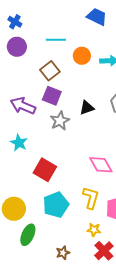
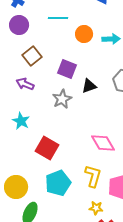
brown square: (50, 71) -> (32, 56), moved
purple square: (52, 96) -> (67, 69), moved
purple arrow: (23, 106) -> (25, 84), size x0.7

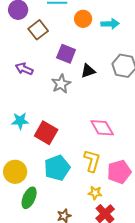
brown square: (32, 56) -> (38, 30), moved
cyan star: (21, 121) -> (20, 121), moved, turned -30

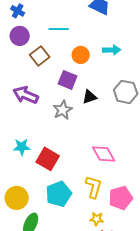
orange circle: (83, 19) -> (81, 55), moved
purple arrow: (24, 69) -> (26, 95), size x1.4

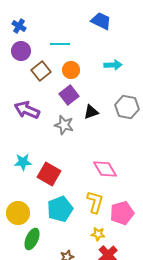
orange circle: (81, 55) -> (71, 70), moved
purple square: (68, 80) -> (69, 95), turned 30
gray star: (63, 110) -> (64, 125), turned -30

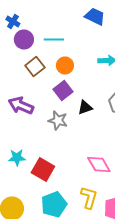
purple circle: (21, 51) -> (24, 40), moved

